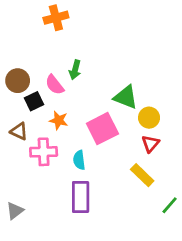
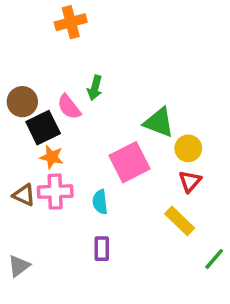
black square: (34, 101) -> (43, 128), size x1.4
orange star: (59, 120) -> (52, 157), moved
brown triangle: (19, 131) -> (24, 195), moved
purple rectangle: (81, 197) -> (102, 249), size x0.6

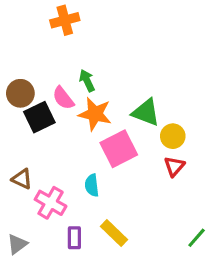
green arrow: (95, 88) -> (87, 81), turned 140
orange star: (52, 157) -> (95, 114), moved, size x1.5
pink cross: (55, 192) -> (51, 203), moved, turned 32
yellow rectangle: (180, 221) -> (114, 233), moved
purple rectangle: (102, 249) -> (74, 238), moved

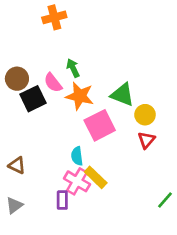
brown triangle: (22, 179) -> (17, 165), moved
pink cross: (51, 203) -> (77, 181), moved
yellow rectangle: (114, 233) -> (96, 177), moved

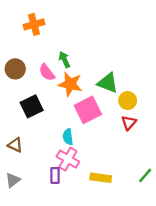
orange cross: (54, 17) -> (34, 24), moved
black square: (33, 99) -> (32, 106), moved
yellow rectangle: (96, 177) -> (101, 178), moved, turned -36

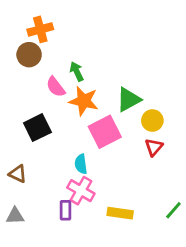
brown circle: (15, 69) -> (29, 55), moved
green triangle: (108, 83) -> (129, 100), turned -50
gray triangle: (13, 180) -> (15, 216), turned 35

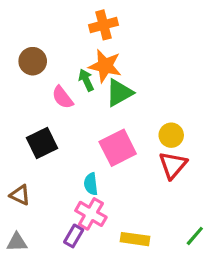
orange cross: (40, 29) -> (104, 25), moved
green triangle: (129, 100) -> (119, 93), moved
orange star: (84, 101) -> (105, 66), moved
red triangle: (154, 147) -> (173, 165), size x1.4
purple rectangle: (65, 210) -> (74, 236), turned 30

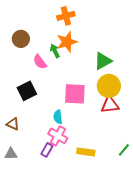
orange star: (105, 66) -> (67, 42), turned -30
green triangle: (119, 93) -> (103, 61), moved
yellow circle: (171, 135) -> (109, 86), size x1.5
pink square: (118, 148) -> (75, 94), turned 30
red triangle: (173, 165) -> (110, 105), turned 42

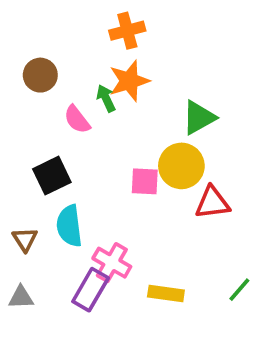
yellow circle: (109, 86) -> (181, 166), moved
pink square: (75, 94) -> (145, 181), size x0.7
cyan semicircle: (58, 117) -> (69, 226), moved, size x1.5
brown triangle: (13, 124) -> (25, 239), turned 32
purple rectangle: (47, 150) -> (91, 290), size x1.5

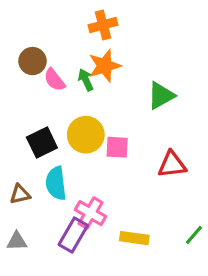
pink semicircle: (77, 120) -> (54, 80), moved
yellow circle: (181, 166) -> (86, 135), moved
brown triangle: (25, 239) -> (20, 194), turned 50

